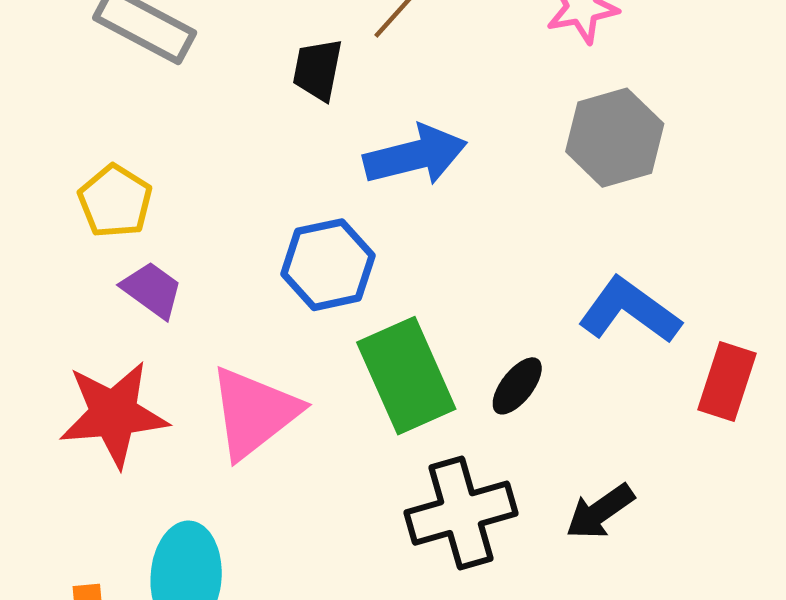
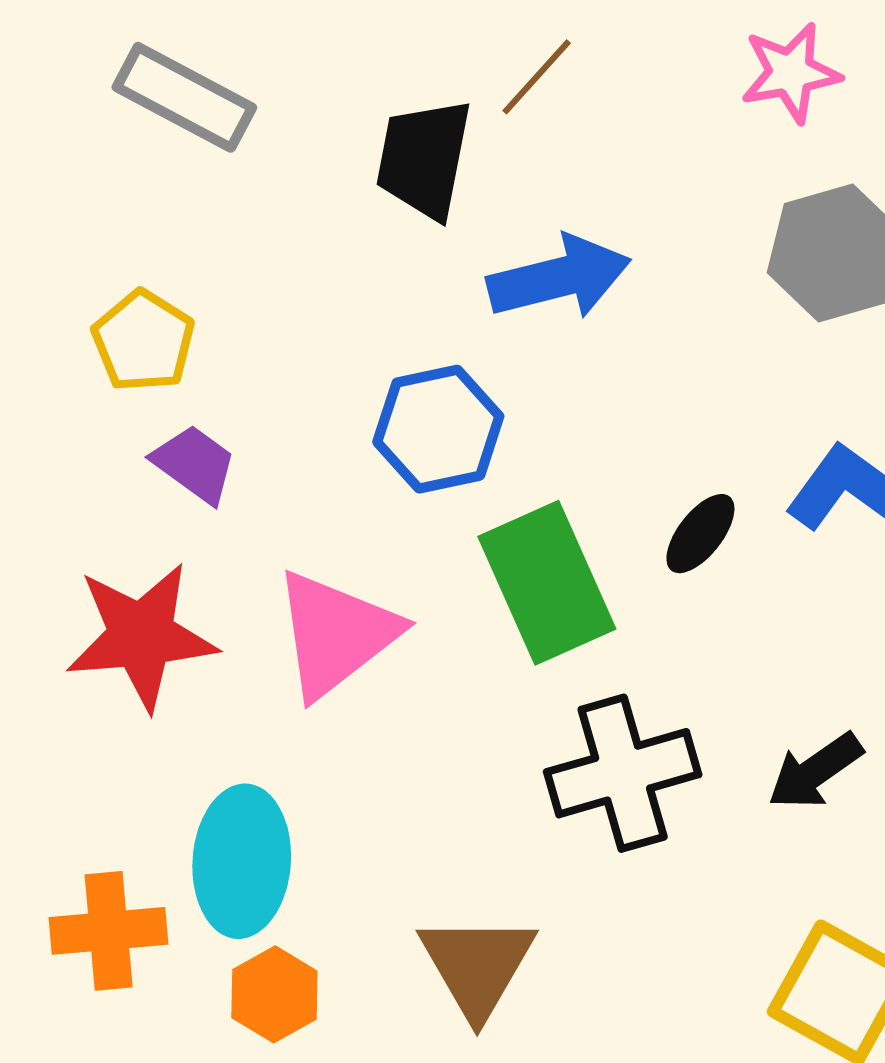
black trapezoid: (318, 70) -> (424, 159), size x1.4
black ellipse: (517, 386) -> (700, 534), moved

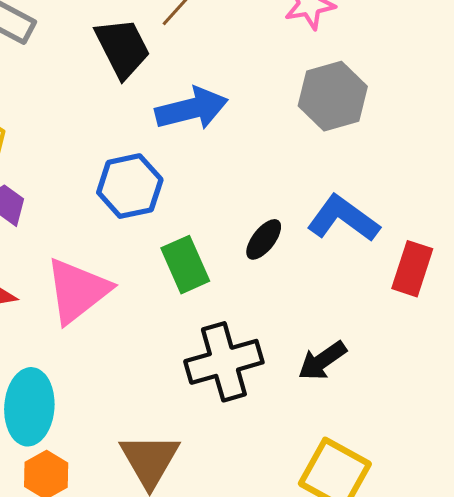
black trapezoid: (424, 159) -> (122, 48), turned 142
green rectangle: (547, 583) -> (185, 265), size x0.7

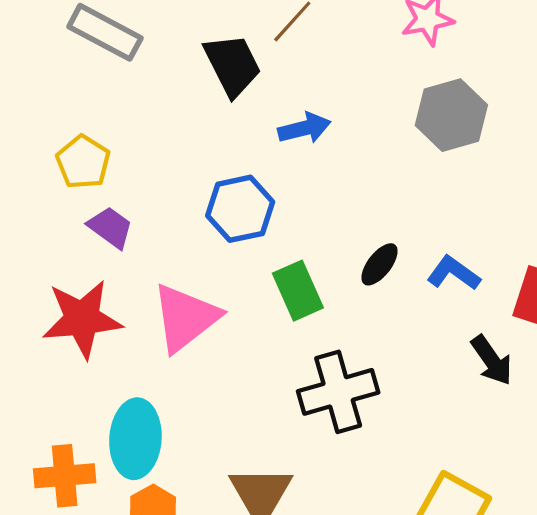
blue arrow: (192, 109) -> (304, 128), size x0.7
blue L-shape: (343, 218) -> (454, 273), moved, size x0.7
black arrow: (322, 361) -> (492, 360), moved, turned -90

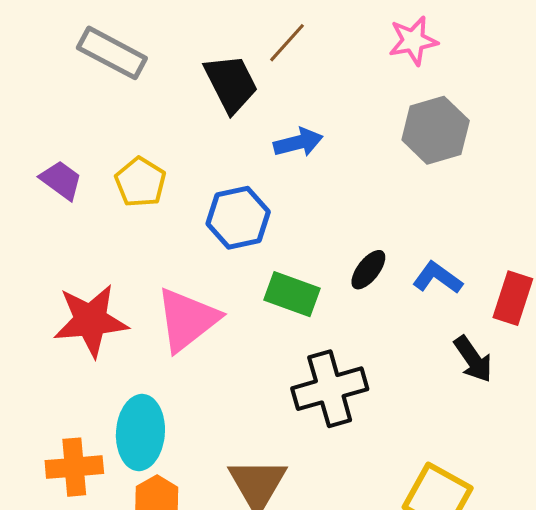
yellow pentagon: (83, 162) -> (140, 182), moved
purple trapezoid: (110, 227) -> (61, 180), moved
green rectangle: (298, 291) -> (292, 294), turned -46

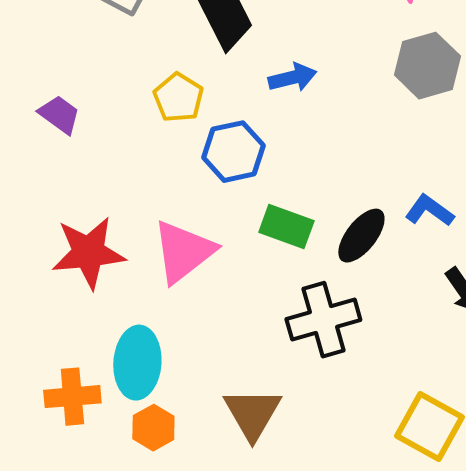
yellow pentagon: (140, 182) -> (178, 98), moved
black ellipse: (368, 270) -> (361, 236), moved, size x1.4

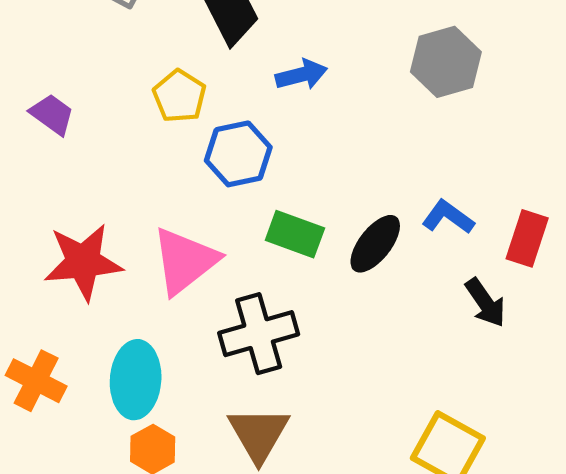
black cross: (323, 320) -> (259, 334), moved
orange cross: (72, 397) -> (36, 381), moved, turned 32

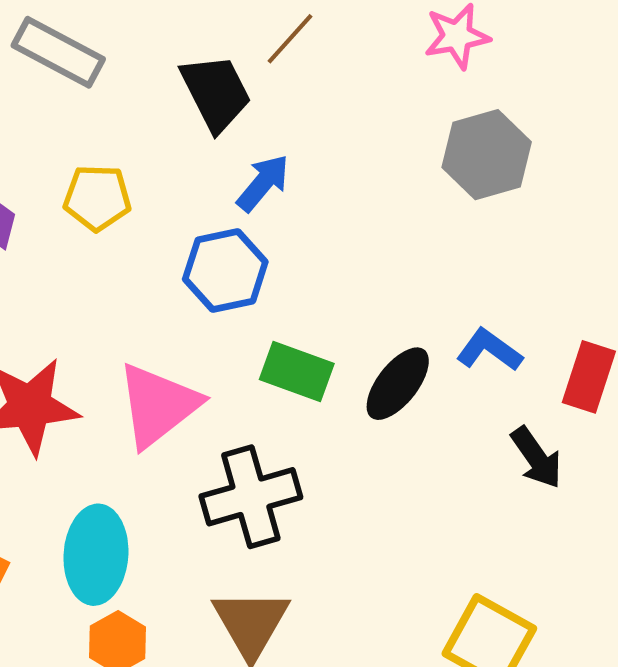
blue arrow: (301, 75) -> (263, 183), moved, turned -36
yellow pentagon: (179, 96) -> (97, 198), moved, turned -30

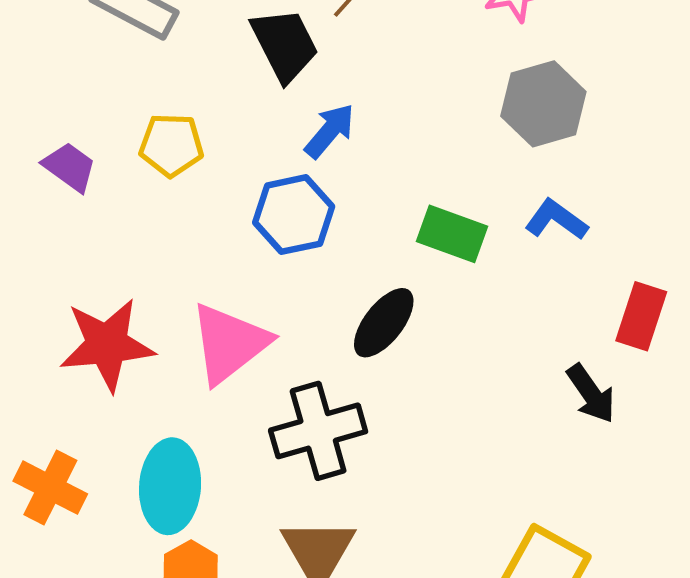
blue L-shape: (489, 350) -> (556, 220), moved
green rectangle: (297, 371) -> (452, 234), moved
black ellipse: (398, 384) -> (384, 323), moved

